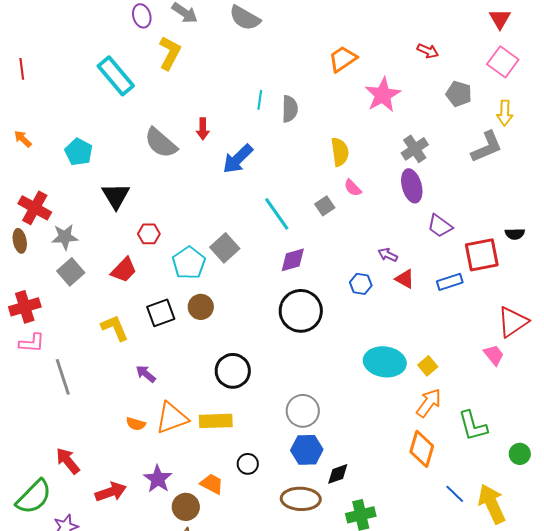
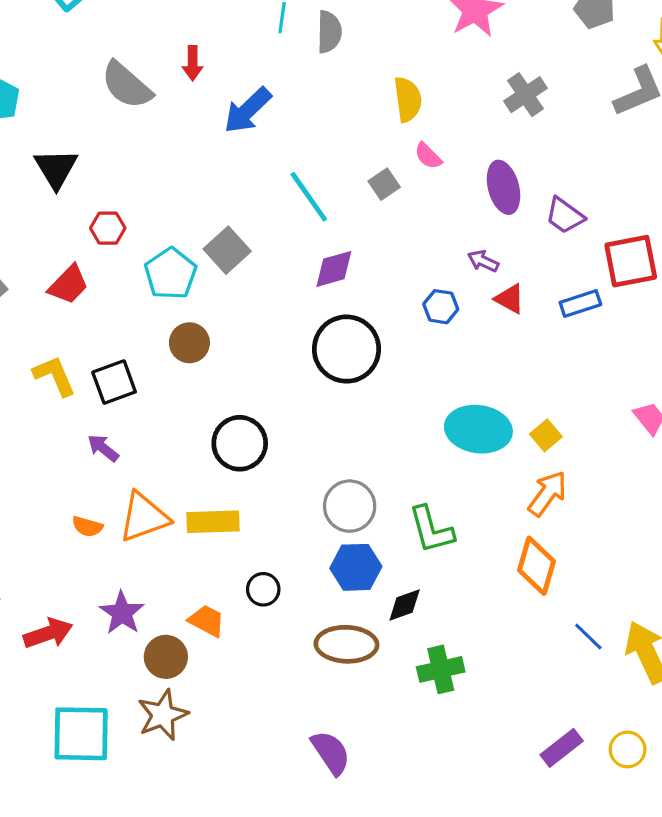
purple ellipse: (412, 186) -> (504, 187), moved
black square: (161, 313) -> (114, 382), moved
green L-shape: (473, 426) -> (431, 530), moved

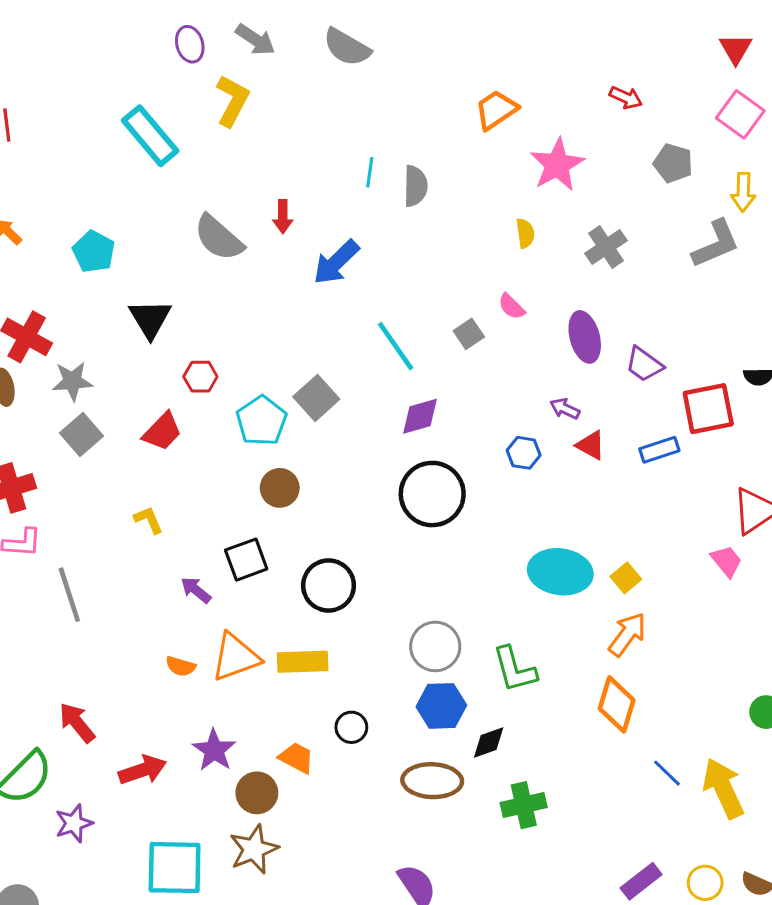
yellow semicircle: (408, 99) -> (525, 233), moved, size x0.7
yellow L-shape: (54, 376) -> (149, 520), size x0.7
black square: (114, 382) -> (246, 560), moved

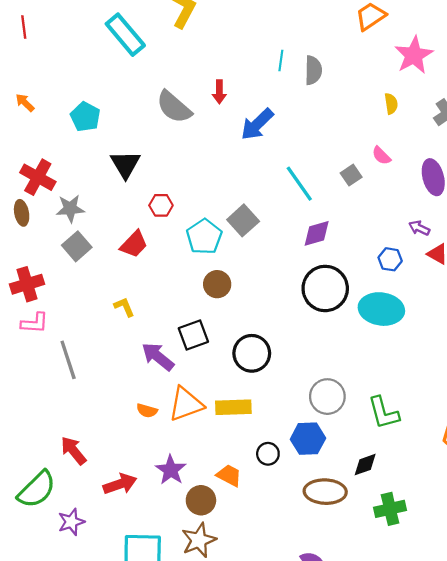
cyan ellipse: (560, 572) -> (381, 309), moved
purple arrow: (196, 590) -> (158, 357), size x1.5
blue hexagon: (441, 706) -> (308, 439), moved

